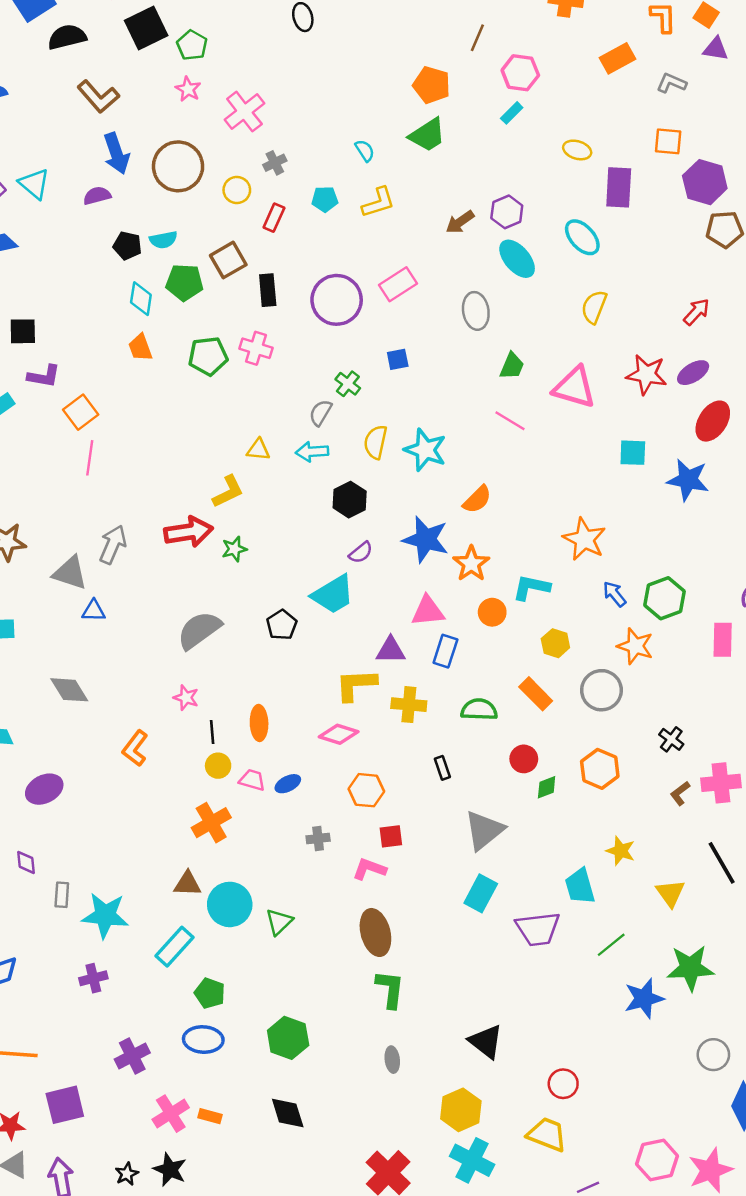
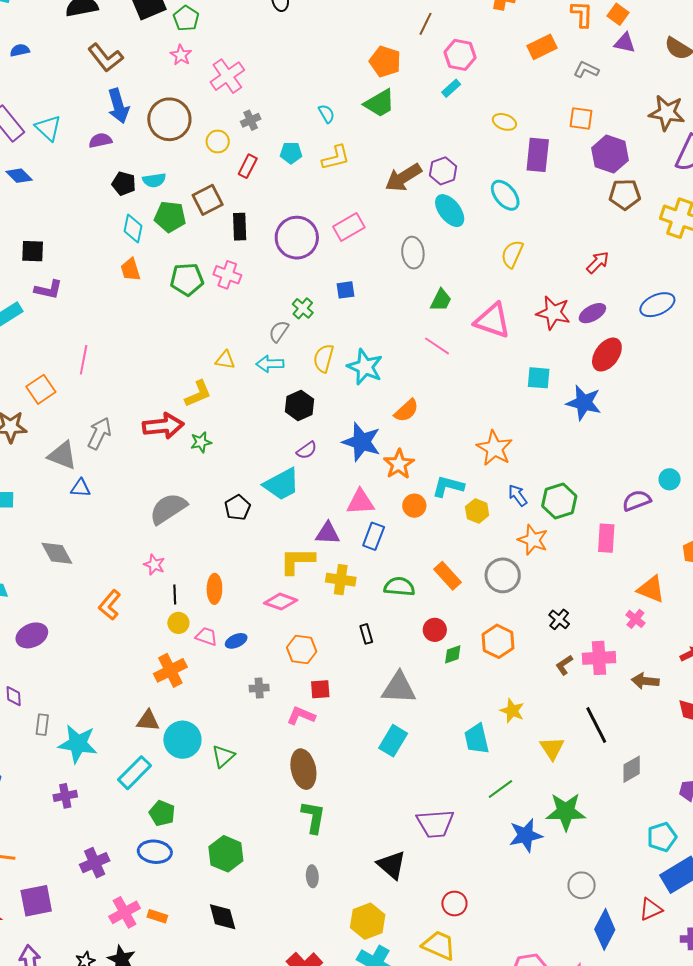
brown arrow: (460, 222) -> (403, 177), size x1.5
orange square: (81, 412) -> (41, 389), moved
yellow hexagon: (555, 643) -> (477, 511), moved
gray triangle: (484, 830) -> (399, 688), turned 39
purple trapezoid: (538, 929) -> (435, 824), moved

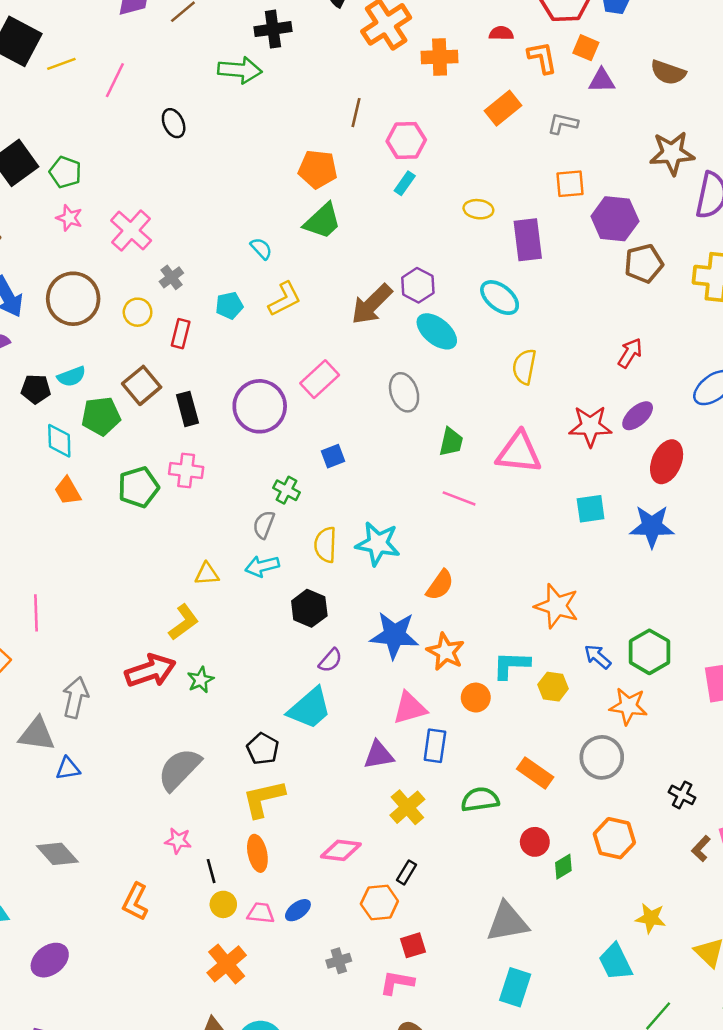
yellow L-shape: (297, 561) -> (263, 799), moved
yellow cross: (341, 580) -> (407, 807), turned -36
black rectangle: (366, 634) -> (406, 872), moved, turned 60

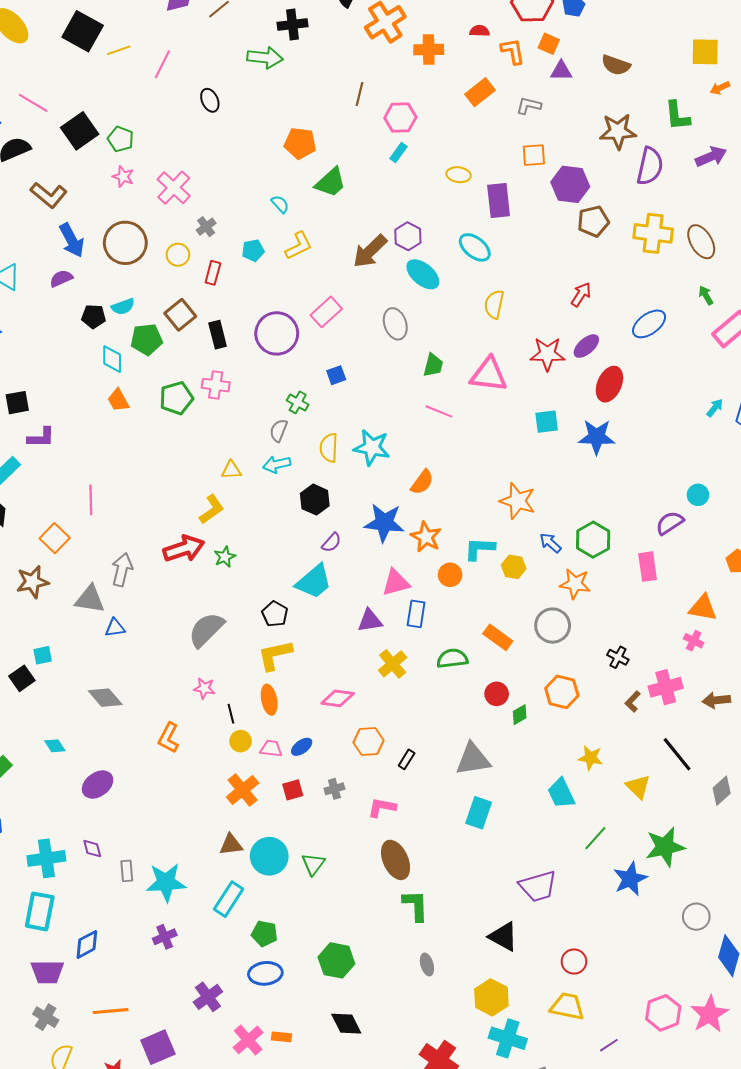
orange pentagon: (318, 169) -> (300, 143), moved
black rectangle: (406, 872) -> (407, 759), moved
red square: (413, 945) -> (293, 790), moved

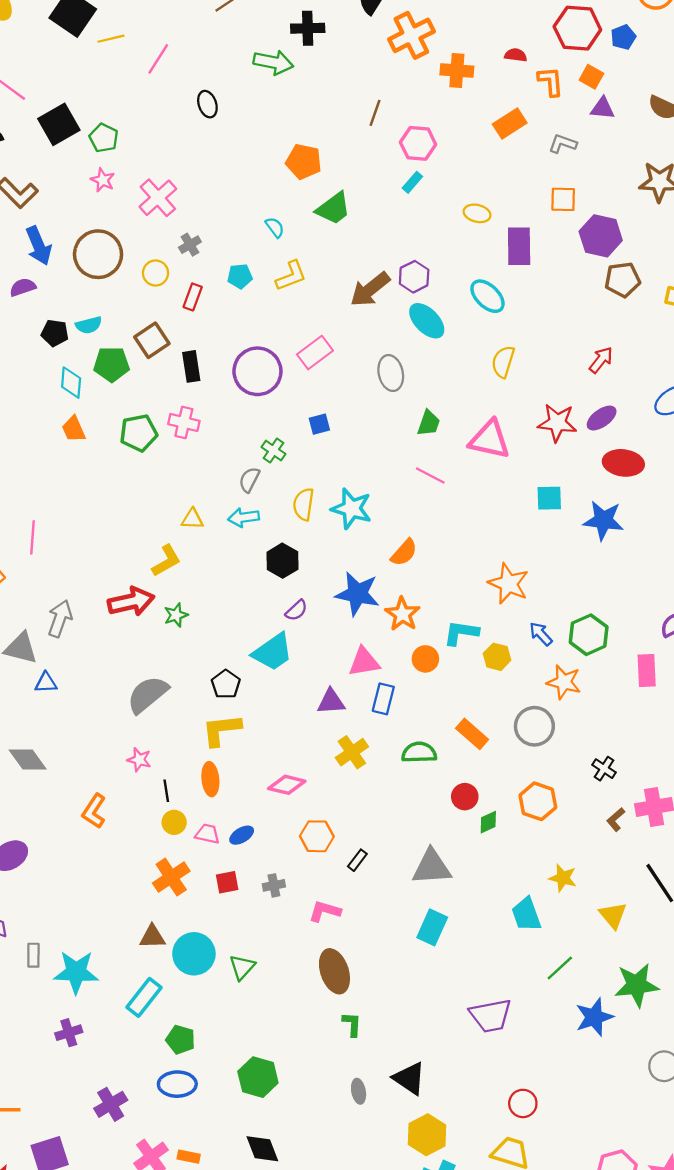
red ellipse: (609, 384) -> (623, 463), turned 68
green L-shape: (416, 906) -> (352, 1024), size x0.7
black triangle: (503, 937) -> (409, 1078), moved

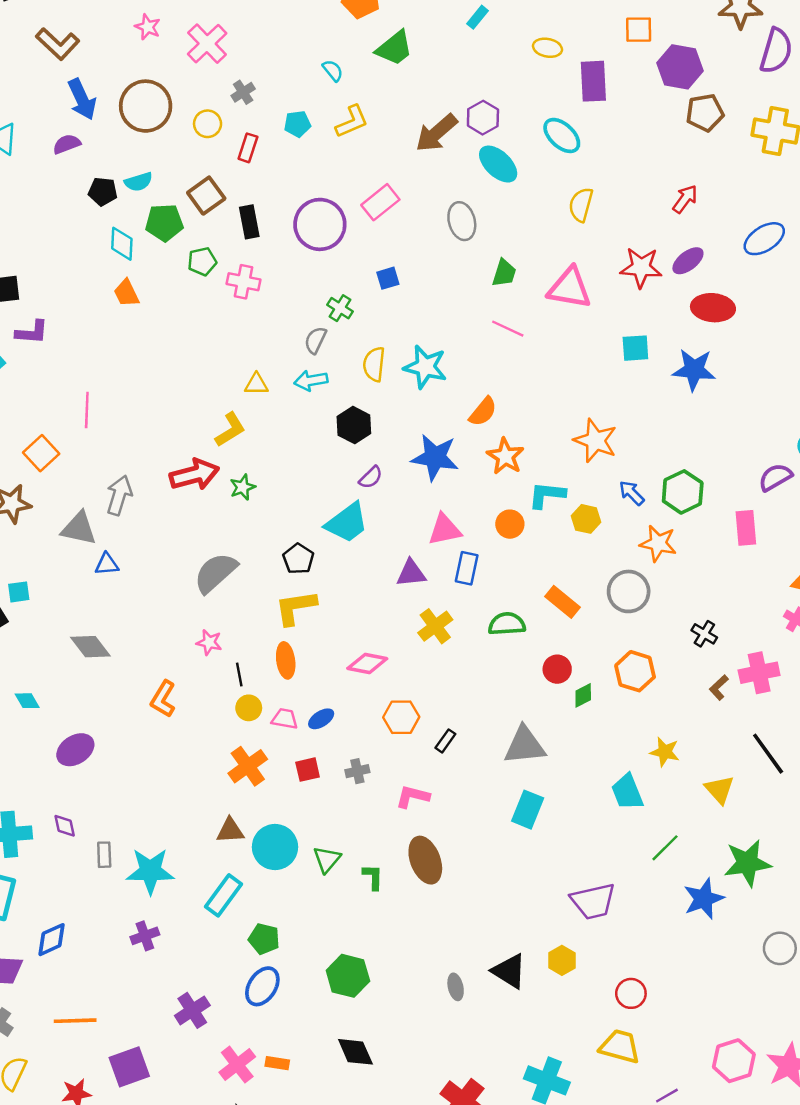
green pentagon: (139, 433) -> (202, 261), moved, size x0.7
orange star: (402, 614) -> (505, 456), moved
green L-shape: (352, 1024) -> (373, 877), moved
blue ellipse: (177, 1084) -> (262, 986), turned -54
yellow hexagon: (427, 1135) -> (562, 960), moved, size x0.7

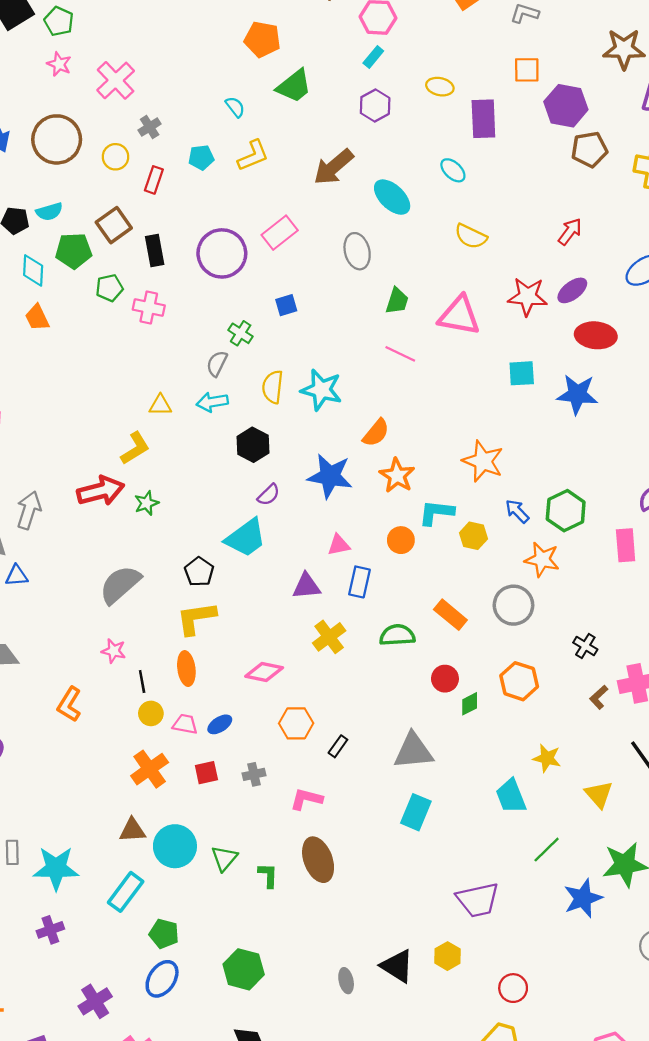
purple hexagon: (483, 118) -> (375, 106), moved
cyan ellipse: (562, 135) -> (453, 170), size x0.7
yellow semicircle: (581, 205) -> (471, 236), turned -80
pink triangle: (445, 530) -> (339, 545), size x0.7

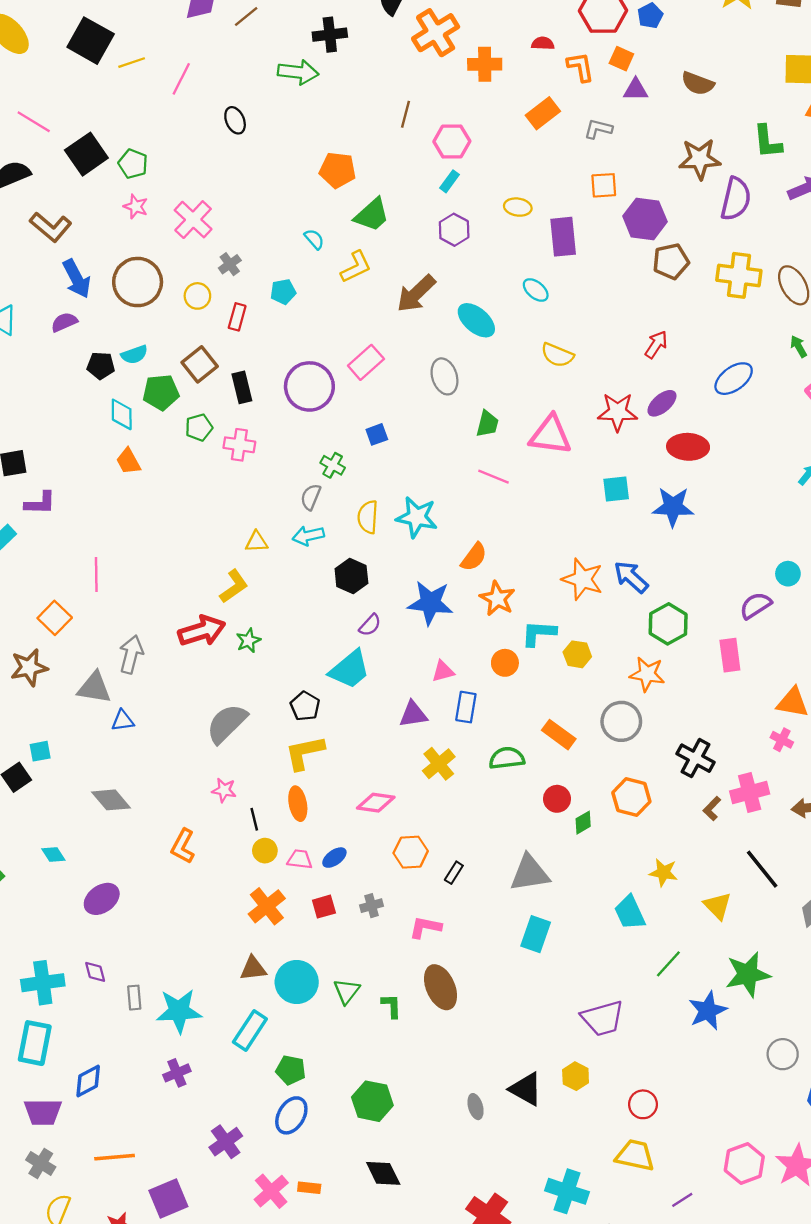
yellow L-shape: (253, 156) -> (356, 267), moved
blue arrow: (517, 511) -> (631, 577), moved, size x1.4
black cross: (585, 646) -> (695, 758), size x1.5

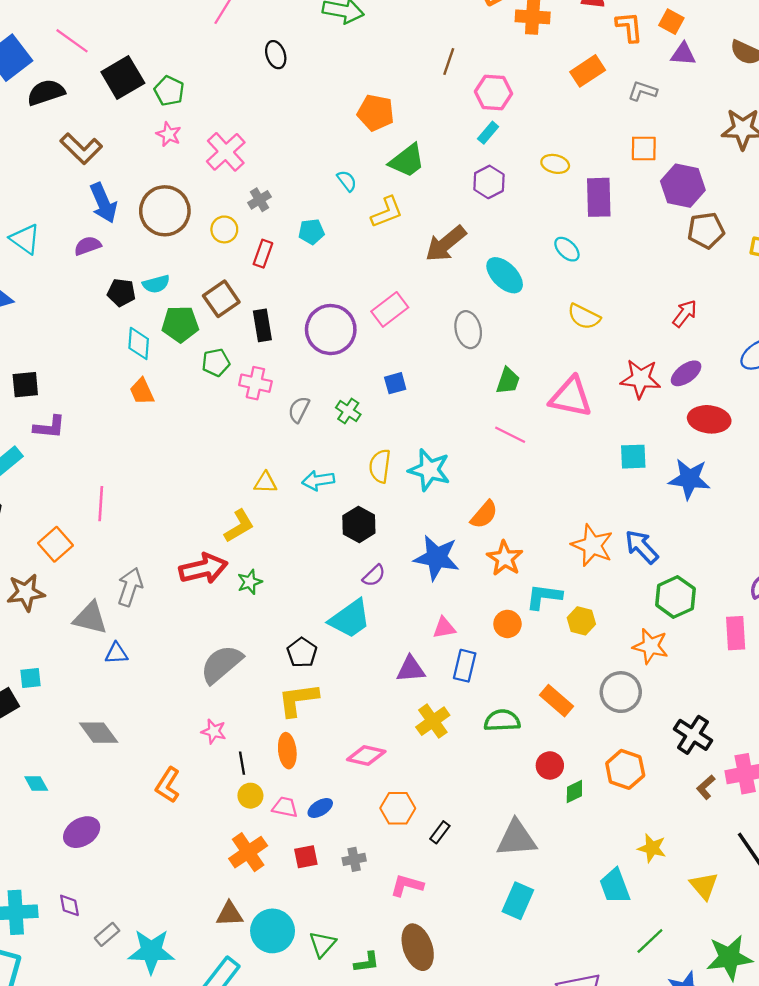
gray semicircle: (311, 497) -> (299, 410), moved
gray rectangle: (134, 998) -> (107, 934), turned 50
green L-shape: (391, 1006) -> (367, 962), turned 80

